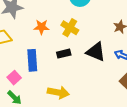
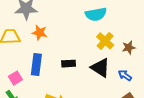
orange star: (41, 27) -> (40, 33), moved
yellow cross: (70, 28) -> (105, 41), moved

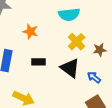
orange star: (40, 33) -> (30, 31), moved

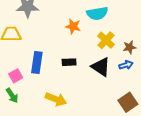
orange star: (30, 31) -> (73, 26), moved
blue arrow: (94, 77) -> (126, 65), moved, turned 128

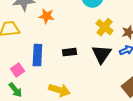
orange star: (73, 26) -> (47, 16), moved
black triangle: (101, 67) -> (101, 54), turned 35

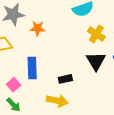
black rectangle: (69, 52) -> (65, 79), moved

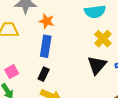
blue rectangle: (32, 68) -> (46, 46), moved
black rectangle: (65, 79) -> (44, 74), moved, turned -64

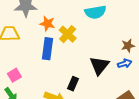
yellow cross: (103, 39) -> (68, 34), moved
black rectangle: (44, 74) -> (73, 84), moved

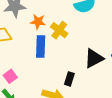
black triangle: (99, 66) -> (94, 58), turned 30

